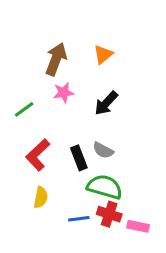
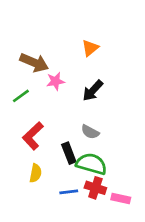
brown arrow: (56, 59) -> (34, 63), moved, turned 92
black rectangle: (79, 158) -> (69, 153), moved

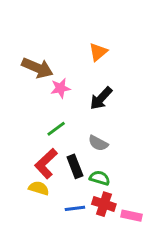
green line: (21, 96) -> (56, 129), moved
red L-shape: (33, 136) -> (46, 163), moved
green semicircle: (91, 164) -> (100, 178), size x0.6
yellow semicircle: (35, 173) -> (39, 188), turned -84

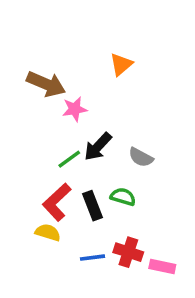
black arrow: (101, 98) -> (98, 147), moved
gray semicircle: (98, 143) -> (141, 157), moved
green semicircle: (100, 178) -> (123, 197), moved

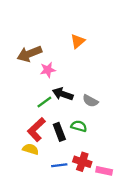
brown arrow: (46, 84) -> (29, 54), turned 135
black arrow: (98, 147) -> (63, 94), turned 66

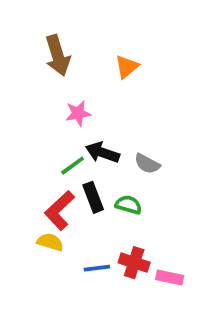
brown arrow: (29, 54) -> (58, 56), moved, turned -85
black rectangle: (59, 132) -> (93, 197), moved

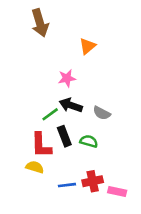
brown arrow: (58, 56) -> (40, 23), moved
pink star: (78, 113) -> (67, 78), moved
red L-shape: (60, 210) -> (41, 145), turned -48
red cross: (134, 263) -> (93, 181), turned -30

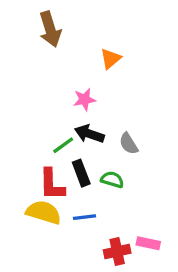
gray semicircle: (102, 113) -> (129, 144), turned 30
yellow semicircle: (35, 167) -> (44, 212), size x1.5
red cross: (93, 181) -> (117, 251), moved
blue line: (67, 185) -> (84, 217), moved

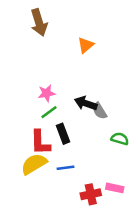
pink star: (84, 100) -> (47, 93), moved
black arrow: (89, 134) -> (86, 103), moved
green semicircle: (112, 180) -> (120, 139), moved
yellow semicircle: (44, 212) -> (34, 164), turned -48

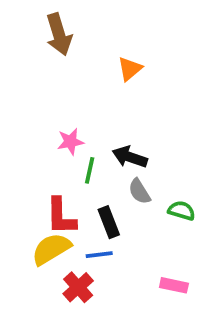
gray semicircle: (100, 111) -> (139, 191), moved
green line: (49, 112) -> (90, 170), moved, turned -42
black rectangle: (63, 134) -> (109, 222), moved
red cross: (91, 194) -> (78, 287), moved, turned -30

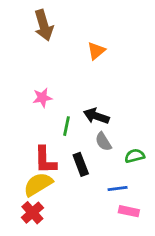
pink star: (70, 142) -> (42, 98), moved
green semicircle: (182, 211) -> (135, 156), turned -30
blue line: (99, 255) -> (118, 189), moved
red cross: (78, 287) -> (32, 213), moved

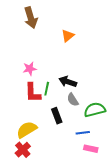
green semicircle: (135, 156) -> (95, 110), size x1.5
red L-shape: (45, 160) -> (33, 93), moved

